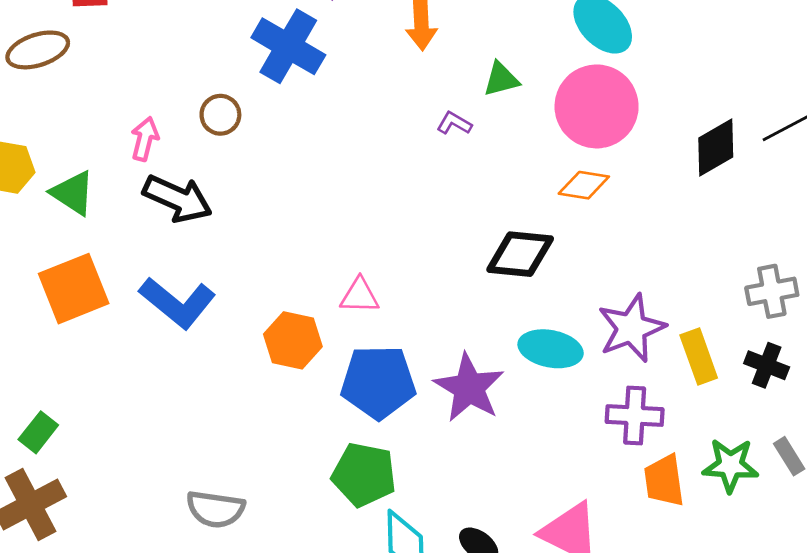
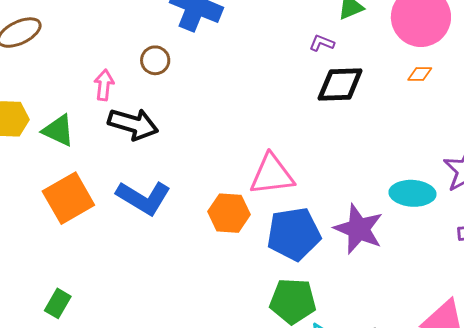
orange diamond: (584, 185) -> (420, 74), size x0.7
black diamond: (520, 254) -> (340, 85), moved
pink triangle: (360, 296) -> (272, 175), size x1.6

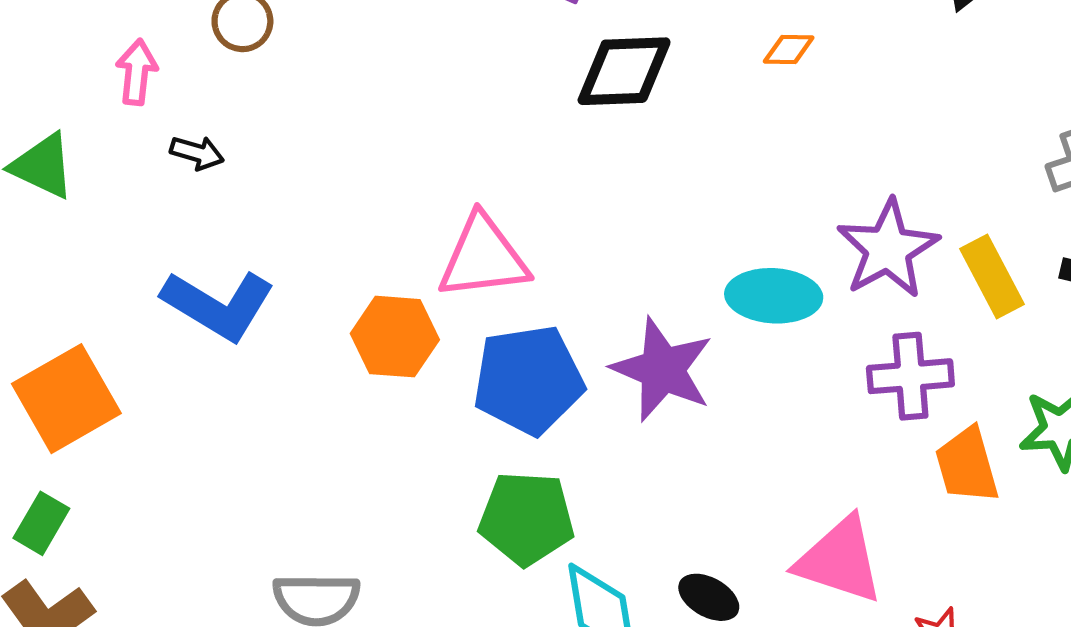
black arrow: (133, 124) -> (197, 153), size x0.5
orange square: (68, 198) -> (66, 399), moved

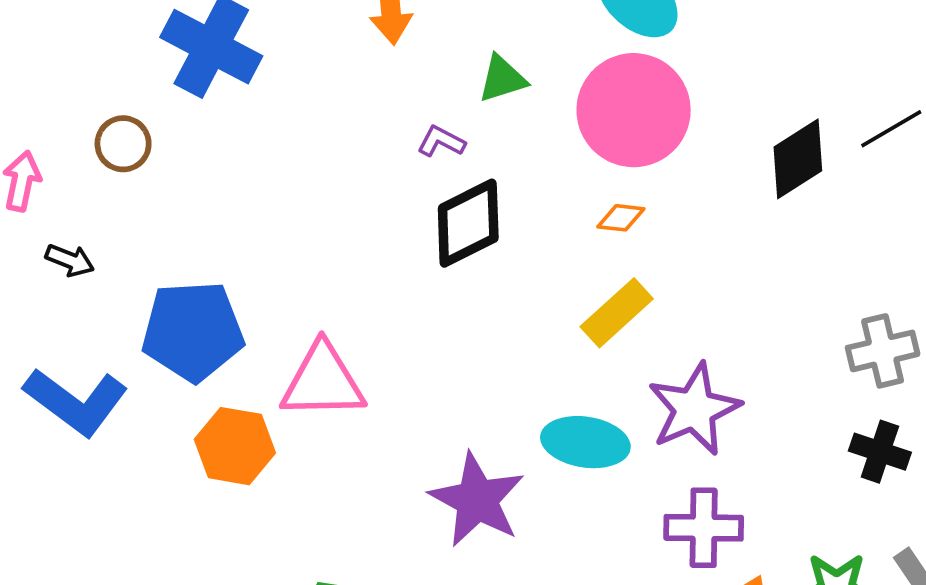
black diamond: (624, 71) -> (468, 223), turned -30
yellow rectangle: (992, 277) -> (617, 313), moved, turned 70
blue pentagon: (528, 380) -> (193, 331), moved

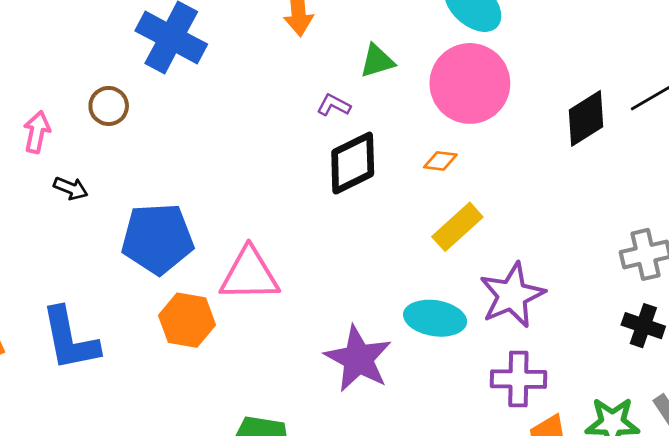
orange diamond: (621, 218) -> (440, 161), moved
blue L-shape: (76, 402) -> (70, 339), moved, turned 42

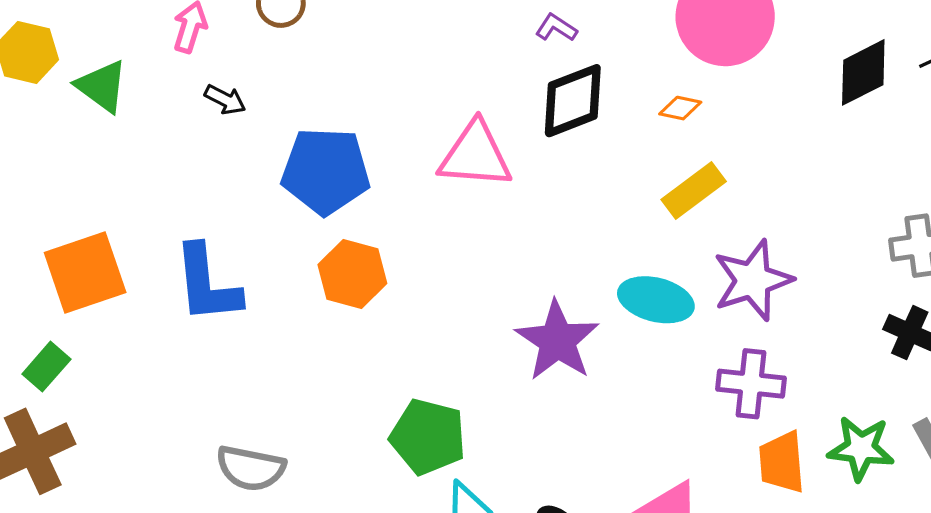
pink triangle: (249, 275) -> (475, 155), moved

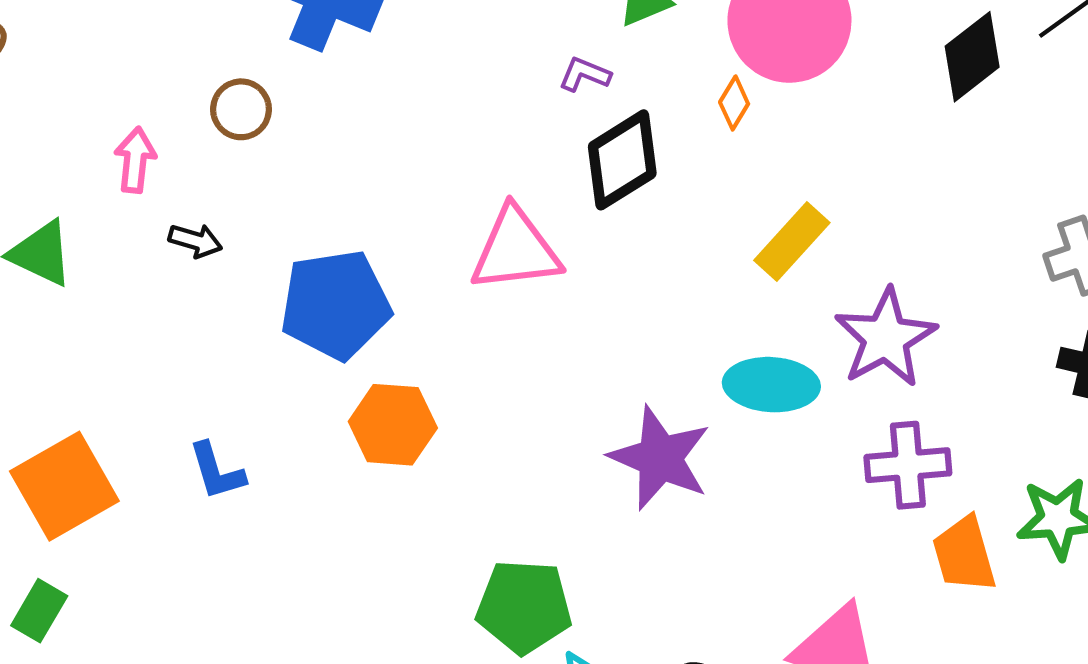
orange diamond: (680, 108) -> (734, 103), moved, turned -60
blue L-shape: (207, 284) -> (217, 471), size x0.6

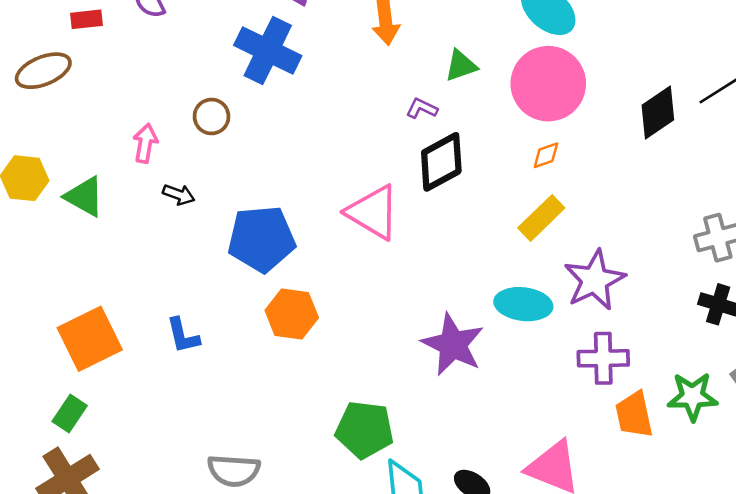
orange diamond: (734, 103) -> (546, 155), moved, turned 36
pink triangle: (516, 250) -> (373, 212), turned 34

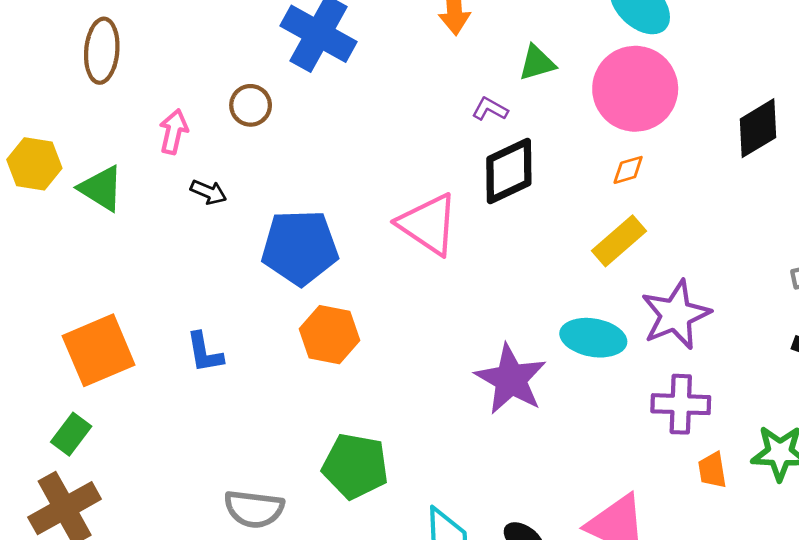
brown ellipse: (43, 71) -> (102, 51), moved, turned -66
orange trapezoid: (634, 415) -> (712, 470), size x0.7
green pentagon: (365, 430) -> (355, 466), moved

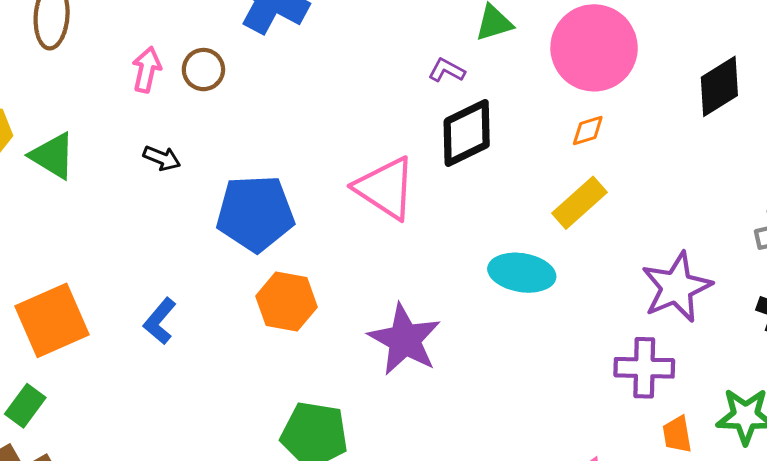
pink arrow: (174, 132) -> (147, 70), moved
purple star: (676, 315) -> (677, 287), moved
cyan ellipse: (593, 338) -> (522, 273), moved
blue L-shape: (205, 352) -> (160, 321), turned 51
purple star: (511, 379) -> (405, 340), moved

